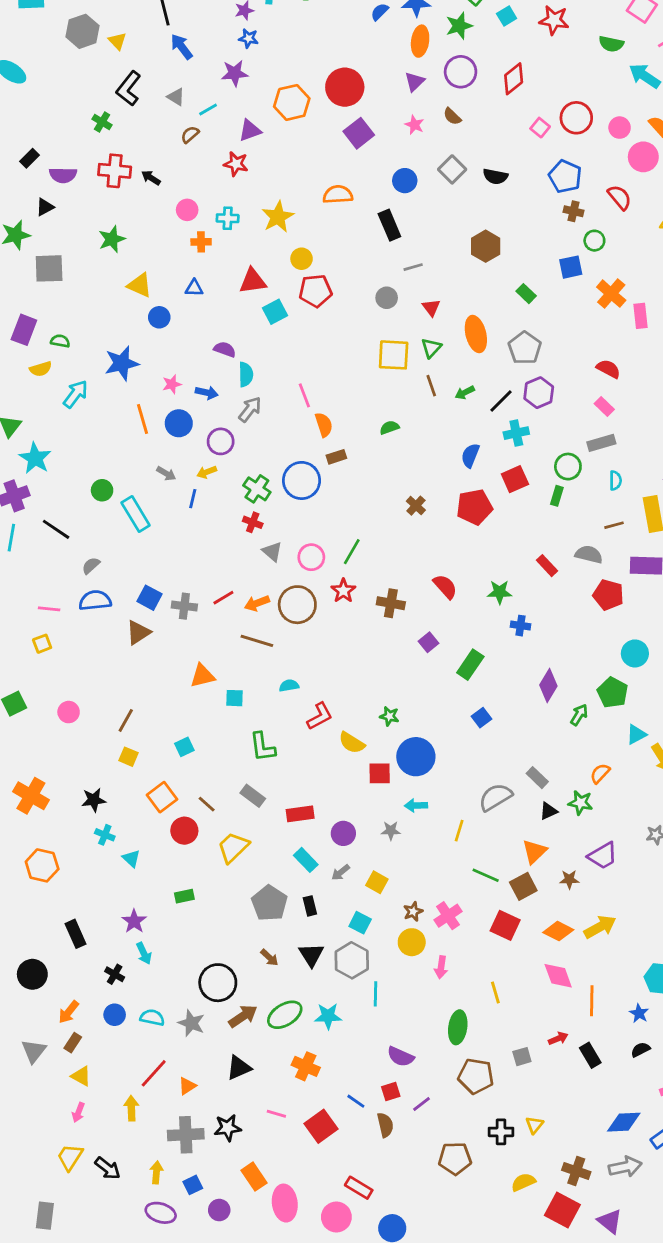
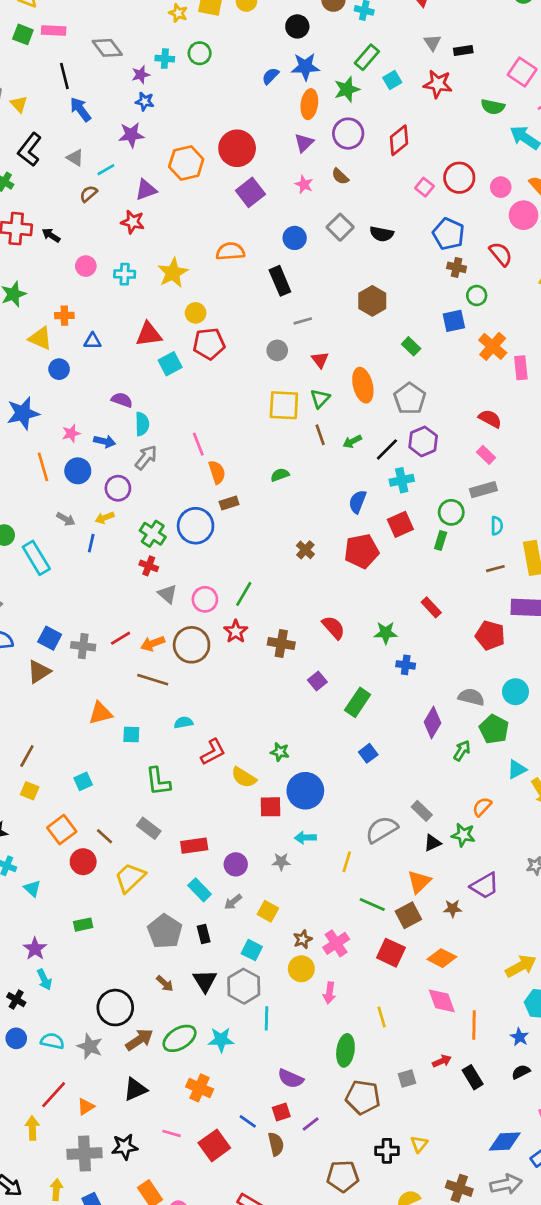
orange cross: (201, 242) -> (64, 316), moved
gray semicircle: (589, 554) -> (471, 697), moved
yellow arrow: (600, 927) -> (521, 966), moved

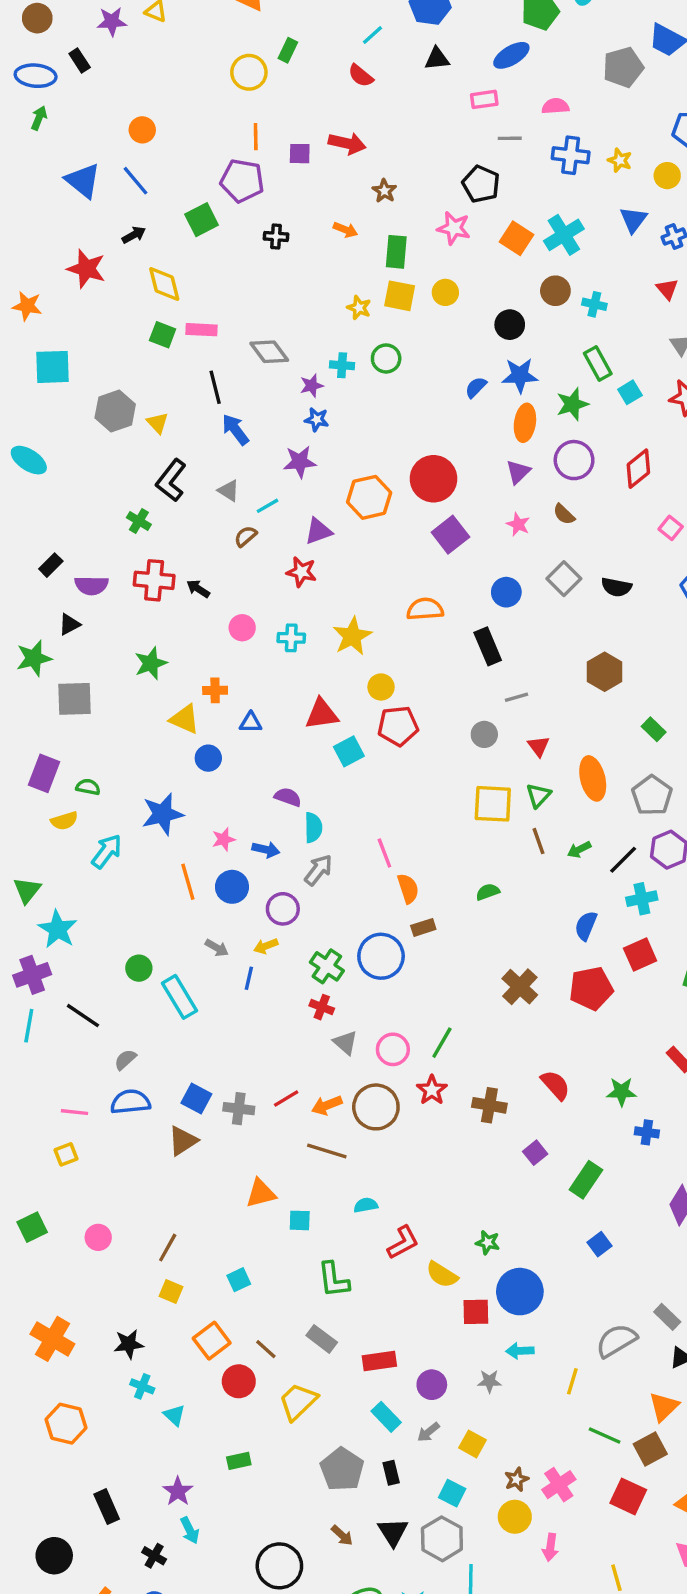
green rectangle: (367, 57) -> (598, 364), turned -70
brown cross: (305, 550) -> (520, 987), size x1.5

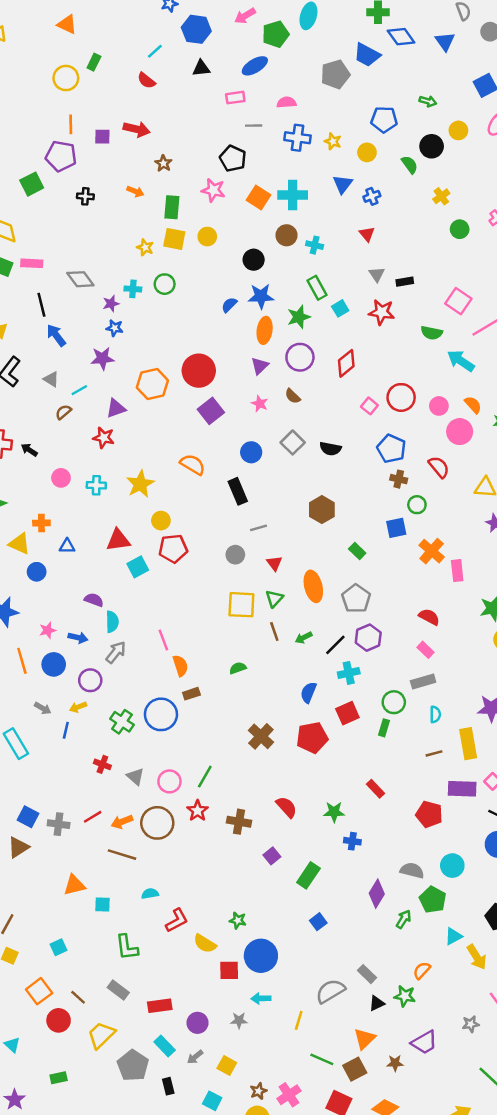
cyan cross: (564, 235) -> (293, 195), turned 32
orange semicircle: (425, 609) -> (193, 464), turned 35
red cross: (322, 1007) -> (102, 764), moved
gray pentagon: (342, 1469) -> (133, 1065), moved

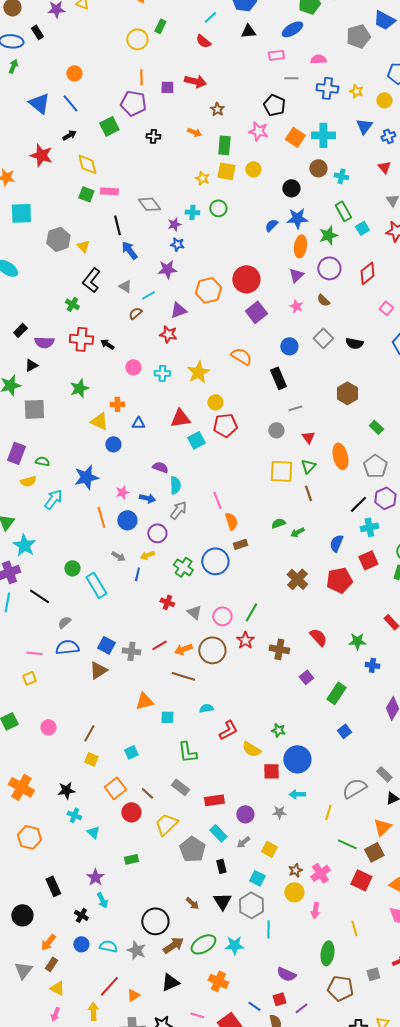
green arrow: (304, 638) -> (297, 532), moved

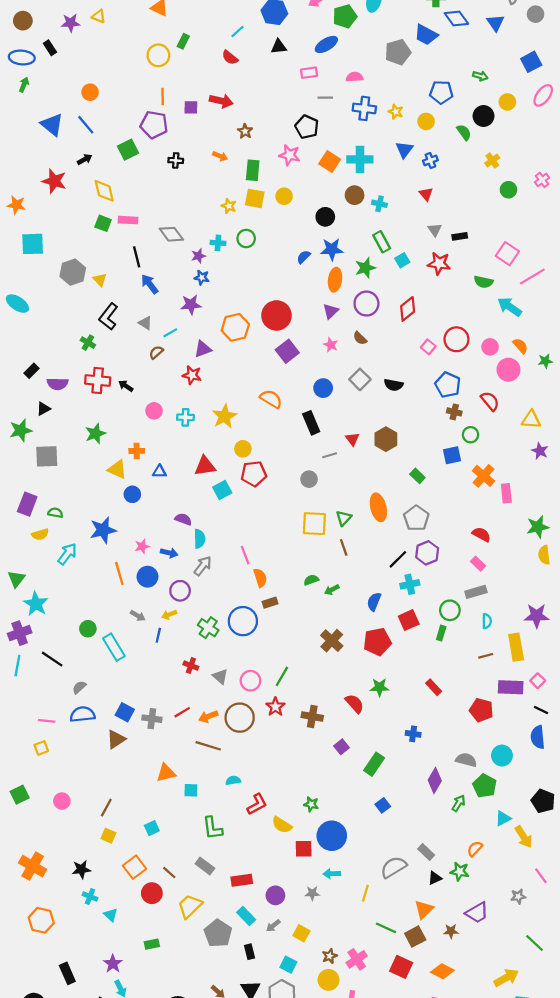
red triangle: (308, 437) -> (352, 439), moved
green star: (357, 641) -> (379, 687), moved

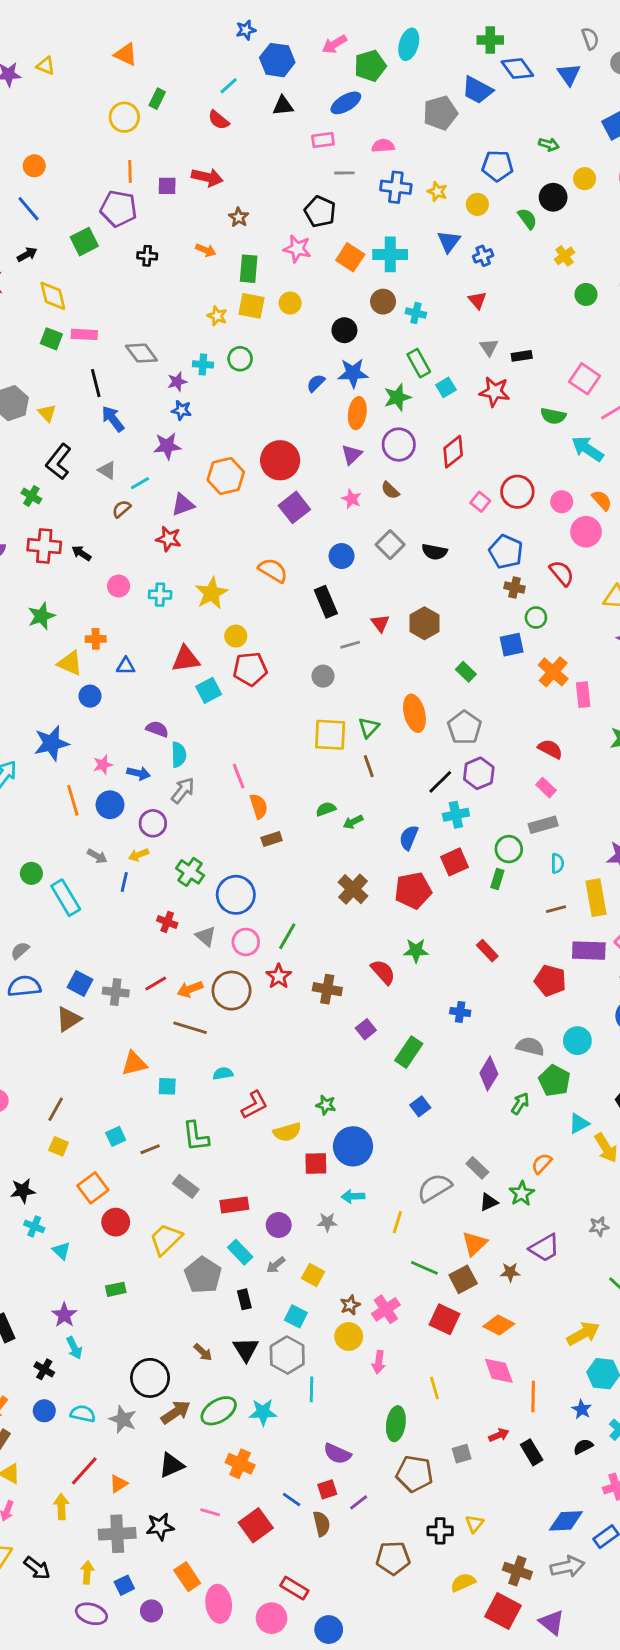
blue circle: (243, 621) -> (236, 895), moved
yellow semicircle: (282, 825) -> (287, 1132), turned -48
green star: (460, 872) -> (522, 1194), turned 30
brown line: (169, 873) -> (150, 1149), moved, turned -64

